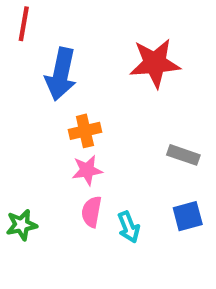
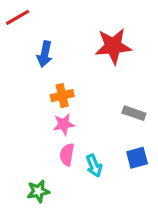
red line: (24, 24) -> (18, 17), turned 50
blue arrow: (61, 74) -> (45, 54), size x0.7
green star: (22, 225) -> (38, 191), moved

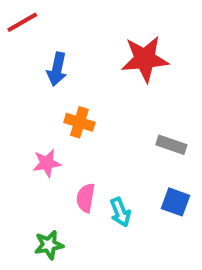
orange cross: (62, 96) -> (79, 122), turned 30
pink star: (64, 124) -> (47, 163), moved
blue square: (137, 158) -> (175, 202), turned 35

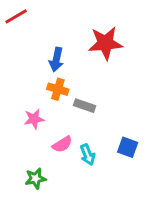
blue arrow: (57, 69) -> (56, 59), moved
gray rectangle: (171, 145) -> (85, 106), moved
pink semicircle: (86, 198) -> (62, 144), turned -132

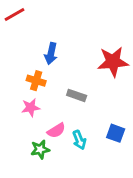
red star: (105, 43) -> (113, 62), moved
orange cross: (58, 89) -> (36, 81), moved
green star: (35, 178) -> (40, 149), moved

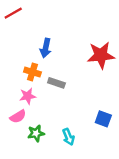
gray rectangle: (77, 95) -> (56, 83), moved
pink semicircle: (56, 131) -> (18, 116), moved
cyan arrow: (79, 140) -> (68, 137), moved

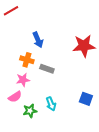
blue arrow: (46, 48) -> (38, 40), turned -35
cyan arrow: (68, 137) -> (51, 104), moved

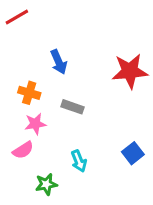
orange cross: (27, 60) -> (29, 93), moved
blue square: (86, 99) -> (133, 153), turned 32
green star: (30, 111) -> (46, 184), moved

